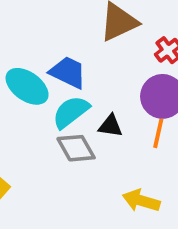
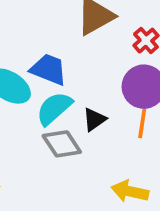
black triangle: (110, 126) -> (94, 119), turned -40

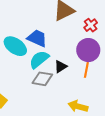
gray diamond: (62, 144) -> (42, 79), turned -50

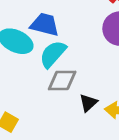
black triangle: (61, 66) -> (88, 103), moved

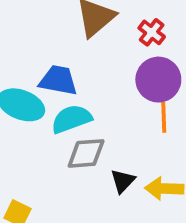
cyan semicircle: (53, 54) -> (71, 119), turned 32

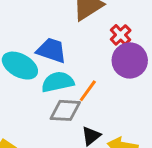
red cross: (152, 32) -> (121, 35), moved
orange line: (164, 117) -> (88, 91), moved, turned 30

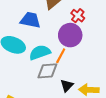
blue trapezoid: (51, 50) -> (30, 20), moved
purple circle: (130, 60) -> (70, 35), moved

